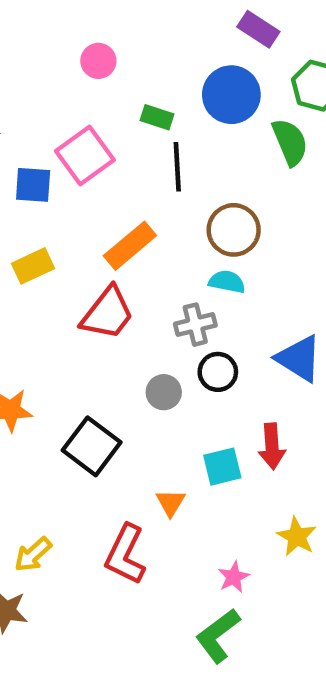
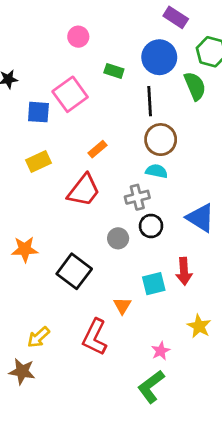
black line: (177, 167) -> (150, 101), moved
orange rectangle: (130, 246) -> (97, 149), size x0.6

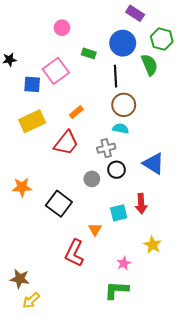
yellow rectangle: (38, 161) -> (32, 121), size x1.4
yellow arrow: (38, 337) -> (31, 300), moved
green L-shape: (151, 387) -> (117, 290), turned 40

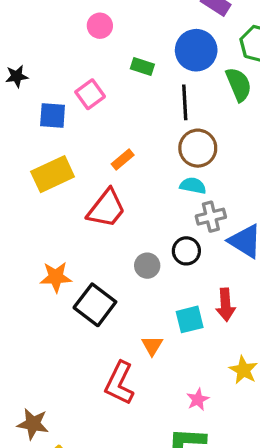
pink square: (56, 71) -> (90, 94), size x0.7
gray cross: (106, 148) -> (211, 217), moved
orange star: (22, 187) -> (56, 277), moved

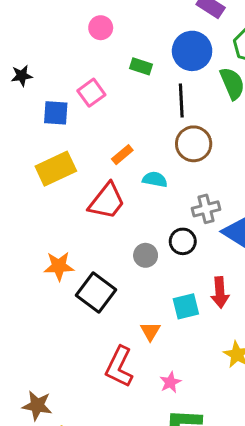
cyan semicircle: (193, 186) -> (155, 179), moved
pink star: (198, 399) -> (170, 382), moved

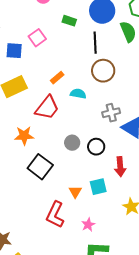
black circle: (183, 241) -> (96, 147), moved
orange star: (59, 266) -> (24, 136), moved
cyan square: (186, 306) -> (98, 187), moved

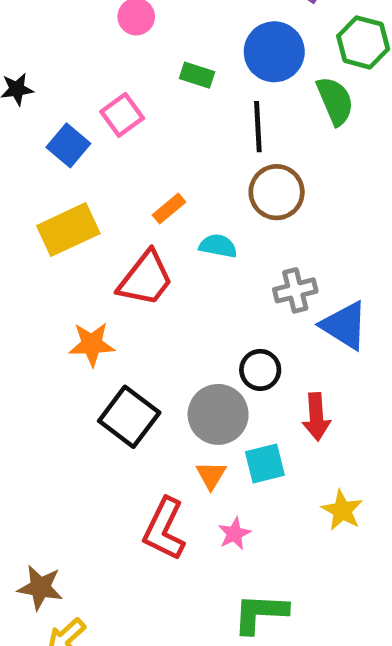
blue square: (14, 51) -> (68, 145), turned 36
gray circle: (72, 143) -> (218, 414), moved, size x1.6
pink star: (88, 225) -> (234, 534), moved

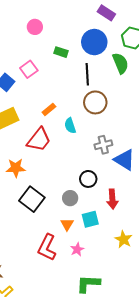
cyan semicircle: (218, 246) -> (70, 126), turned -119
gray circle: (218, 414) -> (70, 198), size x0.6

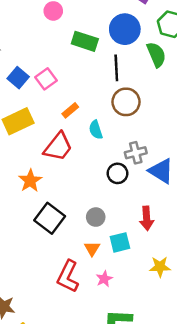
green rectangle: (61, 52) -> (85, 41), size x1.5
pink square: (29, 69) -> (46, 79), moved
orange star: (16, 168) -> (30, 181), turned -30
black circle: (88, 179) -> (118, 173), moved
yellow star: (123, 239) -> (160, 267), turned -30

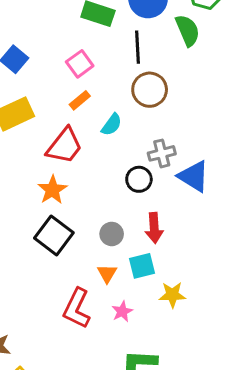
pink square: (46, 79) -> (80, 64), moved
cyan semicircle: (96, 130) -> (112, 125), turned -126
orange star: (30, 181) -> (52, 190), moved
red arrow: (147, 218) -> (154, 228), moved
yellow star: (160, 267) -> (172, 295), moved

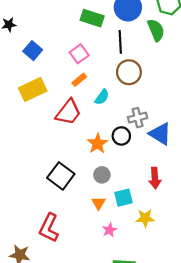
orange star: (52, 190) -> (98, 144), moved
red arrow: (154, 228) -> (155, 178), moved
red L-shape: (77, 308) -> (49, 228), moved

